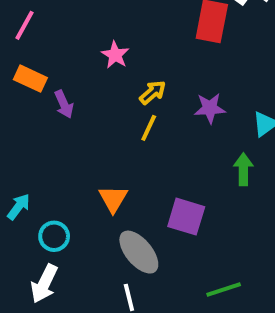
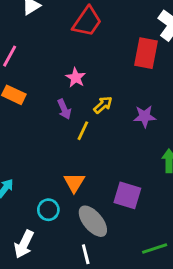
purple arrow: (64, 104) -> (64, 109), moved
yellow line: (149, 128) -> (83, 131), moved
cyan circle: (54, 236) -> (48, 210), moved

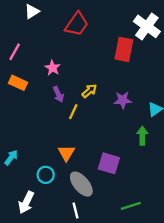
pink star: (76, 78) -> (53, 68), moved

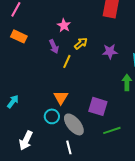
pink star: (53, 68) -> (64, 25), moved
cyan circle: (46, 175) -> (52, 116), moved
green line: (131, 206) -> (112, 130), moved

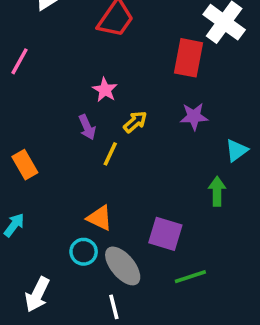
orange rectangle: (19, 36) -> (25, 165), moved, turned 35
purple star: (110, 51) -> (194, 116), moved
orange triangle: (61, 97) -> (100, 218), turned -35

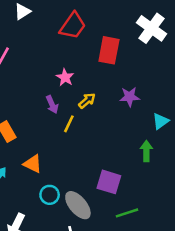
red rectangle: (189, 58) -> (109, 50), moved
orange triangle: (100, 218) -> (33, 164), moved

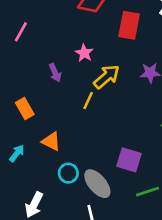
yellow arrow: (87, 101) -> (107, 77), size x1.5
purple arrow: (52, 104) -> (55, 73), moved

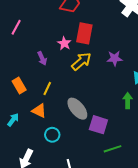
red rectangle: (129, 25) -> (84, 33), moved
yellow line: (88, 100) -> (47, 89), moved
gray ellipse: (97, 184) -> (77, 109), moved

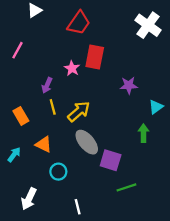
purple arrow: (42, 58) -> (47, 85), turned 48
yellow arrow: (81, 61) -> (79, 111), moved
yellow line: (47, 89) -> (53, 107), moved, turned -40

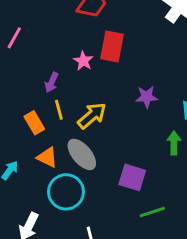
purple star: (129, 85) -> (147, 97), moved
orange rectangle: (21, 116) -> (34, 123), moved
gray ellipse: (87, 142) -> (82, 154), moved
cyan circle: (58, 172) -> (66, 192), size x1.6

